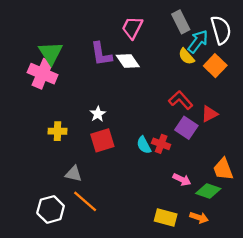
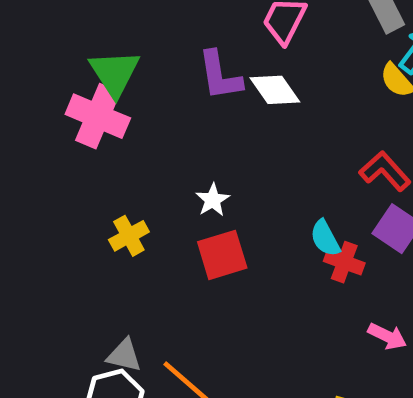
yellow cross: (57, 131) -> (129, 236), turned -30
cyan semicircle: (144, 145) -> (325, 238), moved
gray triangle: (74, 174) -> (124, 355), moved

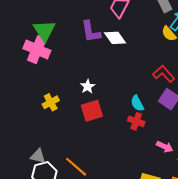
red cross: (344, 262) -> (136, 121), moved
gray triangle: (124, 355) -> (38, 156), moved

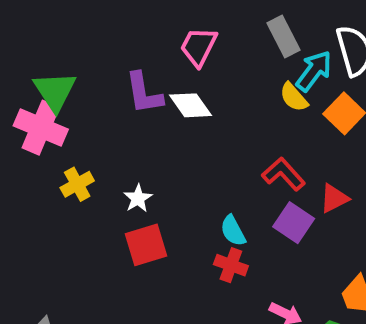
yellow cross: (51, 102) -> (77, 184), moved

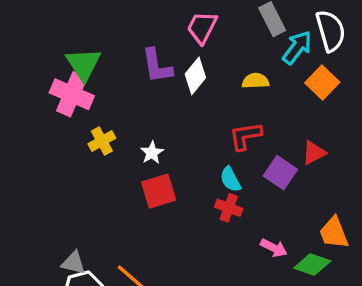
yellow semicircle: (294, 97) -> (255, 81), moved, turned 128
white diamond: (190, 105) -> (195, 76), turned 75
red L-shape: (284, 174) -> (245, 136), moved, turned -57

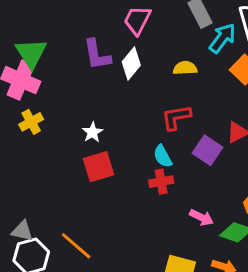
yellow cross: (102, 141) -> (31, 122), moved
red cross: (229, 208) -> (161, 182), turned -30

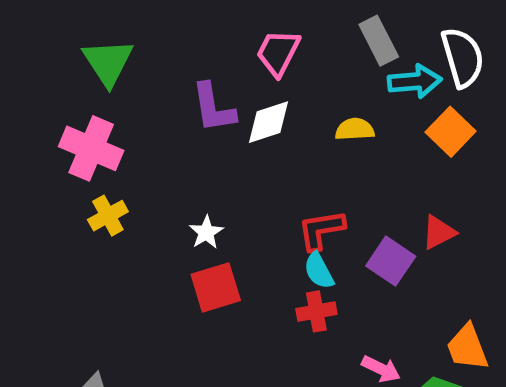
cyan arrow: (222, 38) -> (415, 81), turned 48
green triangle: (31, 53) -> (108, 62), moved
white diamond: (131, 64) -> (268, 122), turned 32
red L-shape: (176, 117) -> (321, 230), moved

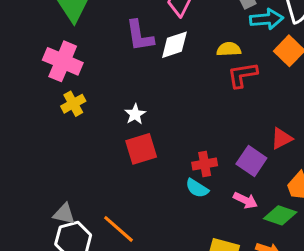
red L-shape: (321, 230) -> (242, 75), moved
red triangle: (439, 232) -> (282, 138), moved
purple square: (391, 261) -> (251, 161), moved
cyan semicircle: (319, 271) -> (197, 188), moved, turned -30

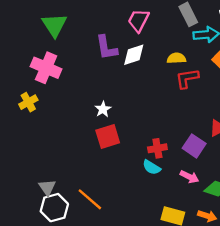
yellow cross: (73, 104) -> (28, 102), moved
gray triangle: (64, 214) -> (47, 187), turned 42

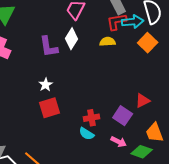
purple L-shape: (106, 48) -> (49, 47), moved
white diamond: (134, 55) -> (72, 39), turned -40
red L-shape: (187, 78) -> (117, 22), moved

